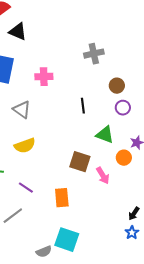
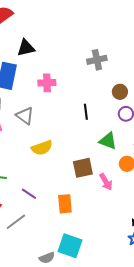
black triangle: (18, 32) -> (26, 48), moved, turned -36
yellow semicircle: (25, 146) -> (42, 148), moved
brown square: (80, 162) -> (83, 168), turned -30

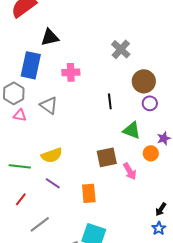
gray cross: (97, 60) -> (121, 49), turned -36
brown circle: (120, 92) -> (144, 81), size x1.5
yellow semicircle: (42, 148) -> (52, 155), moved
gray line: (16, 222) -> (40, 224), moved

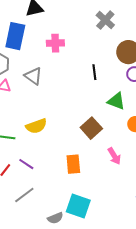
brown square: (107, 157) -> (91, 128), turned -30
pink arrow: (130, 171) -> (114, 156), moved
purple line: (53, 183) -> (26, 164), moved

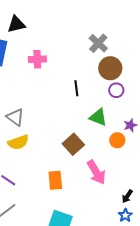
gray cross: (105, 20) -> (98, 43), moved
gray triangle: (33, 76) -> (15, 117), moved
pink arrow: (114, 156) -> (96, 172), size x1.4

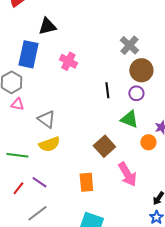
pink cross: (37, 59) -> (68, 61), turned 30
purple circle: (116, 90) -> (136, 93), moved

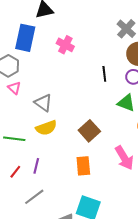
pink triangle: (17, 104) -> (14, 88), turned 32
brown square: (104, 146) -> (89, 131), moved
purple line: (39, 182) -> (36, 166), turned 70

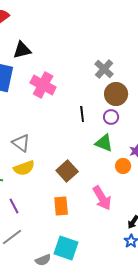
pink cross: (65, 45) -> (43, 85), size x1.4
purple line: (36, 166) -> (14, 206), turned -42

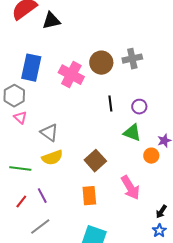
black triangle: (22, 50) -> (51, 21), moved
gray cross: (104, 69) -> (132, 59), turned 36
brown circle: (116, 94) -> (101, 63), moved

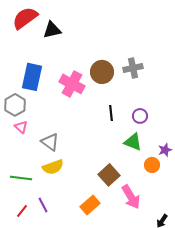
brown square: (95, 161) -> (109, 175), moved
orange rectangle: (89, 196) -> (90, 205), turned 54

